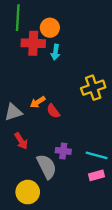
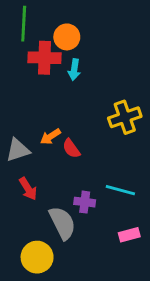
cyan line: (97, 155) -> (120, 190), moved

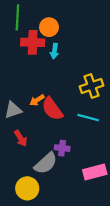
red semicircle: (71, 149) -> (52, 109), size x1.6
cyan line: (120, 190) -> (88, 118), moved
gray semicircle: (62, 223) -> (46, 163), turned 75
pink rectangle: (129, 235) -> (95, 172), size x1.5

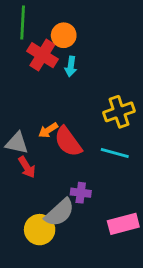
red cross: (33, 42) -> (42, 55), turned 30
gray triangle: (13, 110) -> (17, 143), turned 30
red arrow: (21, 138) -> (27, 167), moved
yellow circle: (27, 188) -> (40, 230), moved

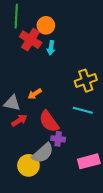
red semicircle: (68, 142) -> (49, 121), moved
red arrow: (27, 167) -> (19, 120), turned -91

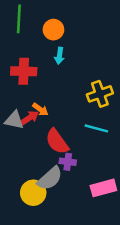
red cross: (31, 40) -> (24, 71), moved, turned -30
orange arrow: (35, 94) -> (40, 109), turned -112
red arrow: (19, 120) -> (30, 118), moved

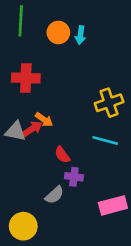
cyan arrow: (59, 56) -> (80, 35), moved
red semicircle: (57, 142) -> (62, 155), size x0.6
gray semicircle: (50, 178) -> (54, 195), size x0.7
yellow circle: (33, 193) -> (23, 226), moved

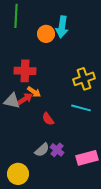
orange circle: (58, 32) -> (46, 34), moved
cyan arrow: (80, 35) -> (62, 27), size x1.5
red cross: (26, 78) -> (25, 71), moved
purple cross: (74, 177) -> (57, 150), moved, turned 32

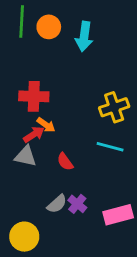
orange circle: (46, 34) -> (49, 27), moved
gray triangle: (12, 101) -> (26, 156), moved

